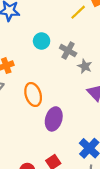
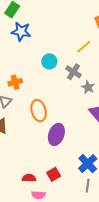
yellow line: (78, 12) -> (84, 47), moved

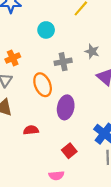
gray cross: (73, 72) -> (63, 62), moved, turned -35
red semicircle: (29, 178) -> (31, 130), moved

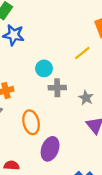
gray cross: (63, 62) -> (57, 88), moved

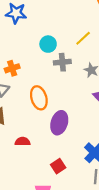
yellow line: (82, 53) -> (83, 38), moved

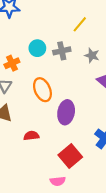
cyan circle: (48, 44) -> (37, 48), moved
red square: (58, 166) -> (70, 156), size x1.5

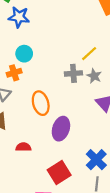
yellow line: (80, 24) -> (89, 54), moved
cyan circle: (37, 48) -> (24, 54), moved
gray cross: (62, 51) -> (73, 73), moved

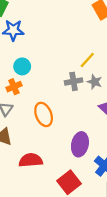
purple ellipse: (61, 129) -> (80, 144), moved
red semicircle: (23, 147) -> (31, 160), size x1.5

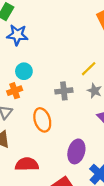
gray cross: (74, 81) -> (64, 91), moved

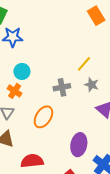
orange cross: (15, 91) -> (15, 91), turned -32
orange ellipse: (42, 120) -> (43, 117), turned 55

